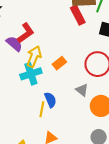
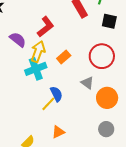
red L-shape: (26, 33) -> (46, 27), moved
yellow line: (42, 109) -> (48, 104), turned 35

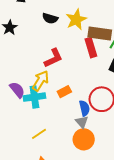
purple semicircle: (18, 40) -> (17, 90), moved
blue semicircle: (56, 94) -> (84, 108), moved
orange circle: (107, 98) -> (84, 139), moved

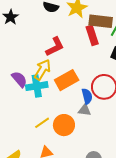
orange rectangle: (64, 92) -> (67, 80), size x1.6
gray triangle: (82, 122) -> (85, 110), turned -40
orange circle: (84, 139) -> (64, 125), moved

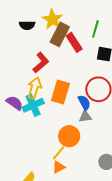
brown rectangle: (101, 21) -> (60, 34), moved, turned -55
orange rectangle: (67, 80) -> (60, 92), turned -30
yellow line: (42, 123) -> (59, 153), moved

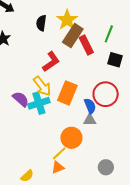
black semicircle: (27, 25) -> (41, 23), turned 91
yellow arrow: (35, 88) -> (42, 86), turned 120

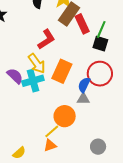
green line: (109, 34) -> (101, 30), moved
black square: (115, 60) -> (100, 44), moved
blue semicircle: (90, 106) -> (84, 85), turned -133

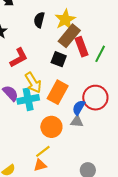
red L-shape: (46, 39) -> (19, 58), moved
black square: (100, 44) -> (59, 59), moved
orange circle: (65, 116) -> (51, 127), moved

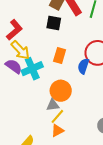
yellow arrow: (33, 83) -> (20, 50), moved
orange rectangle: (58, 92) -> (60, 55), size x0.7
gray triangle: (77, 121) -> (53, 105), moved

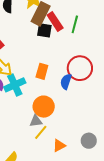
black square: (54, 23) -> (44, 30), moved
orange triangle: (57, 131) -> (59, 146), moved

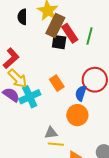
orange rectangle: (42, 71) -> (57, 83), turned -49
orange circle: (44, 107) -> (77, 115), moved
yellow line: (41, 132) -> (56, 144), turned 56

